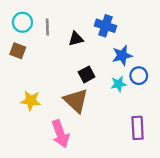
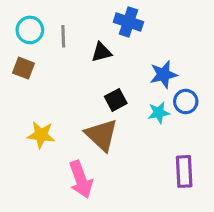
blue cross: (106, 26) -> (128, 22), moved

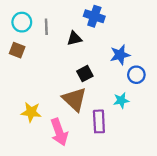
cyan star: (159, 113) -> (121, 100), moved
yellow star: (41, 135) -> (31, 112), moved
purple rectangle: (184, 171) -> (99, 121), moved

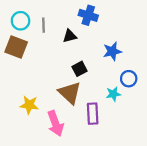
brown square: (17, 50) -> (16, 47), size x1.5
blue circle: (136, 75) -> (129, 79), moved

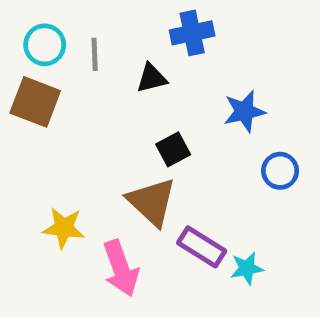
blue cross: (88, 15) -> (192, 33), turned -30
cyan star: (113, 94) -> (247, 268), moved
purple rectangle: (93, 114) -> (202, 247), turned -55

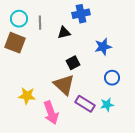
blue circle: (280, 171) -> (112, 78), moved
cyan star: (247, 268) -> (107, 105), moved

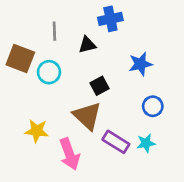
cyan circle: (19, 19) -> (49, 72), moved

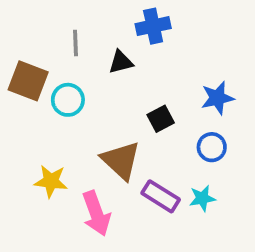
blue star: (140, 64) -> (217, 98), moved
black square: (100, 86) -> (161, 119), moved

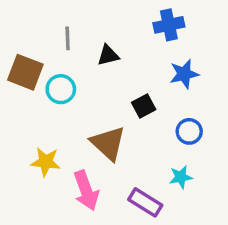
blue cross: (153, 26) -> (169, 25), moved
blue star: (217, 98) -> (184, 74), moved
purple rectangle: (161, 196) -> (145, 202), moved

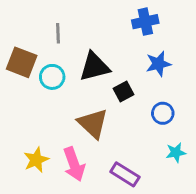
black triangle: (108, 55) -> (94, 67), moved, size x1.6
yellow star: (46, 162) -> (36, 160), moved, turned -30
cyan star: (181, 177) -> (176, 153), moved

